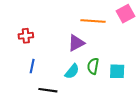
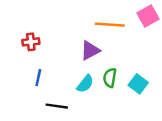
cyan square: (117, 71) -> (138, 84), turned 35

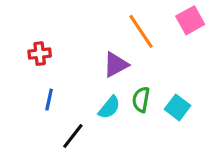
orange line: (110, 25) -> (141, 31), turned 52
black line: (57, 106) -> (73, 136), turned -60

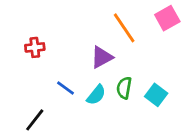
blue line: (49, 100) -> (65, 88), moved, turned -66
black line: (73, 136) -> (35, 120), moved

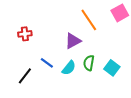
black line: (35, 120) -> (25, 76), moved

